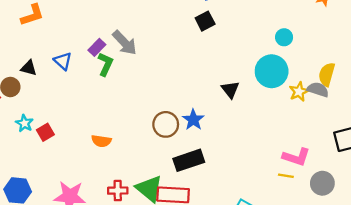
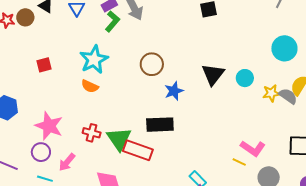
cyan circle: (284, 37) -> (284, 48), moved, size x1.6
cyan circle: (272, 71) -> (245, 78), moved, size x0.6
black triangle: (230, 90) -> (213, 74), size x1.4
cyan star: (24, 123) -> (94, 60), moved, size x1.8
brown circle: (166, 124) -> (152, 64), moved

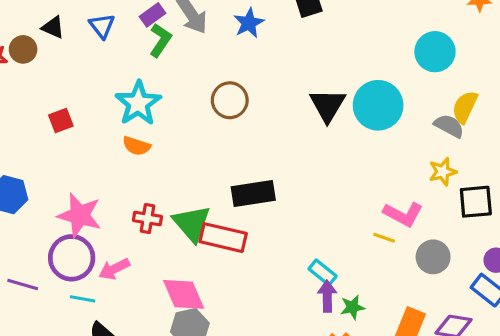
cyan circle: (245, 78) -> (378, 105), size x1.8
blue star: (174, 91) -> (249, 23), moved
yellow star: (271, 93) -> (443, 172), moved
purple circle: (41, 152) -> (72, 258), size x1.5
pink arrow: (67, 162) -> (114, 269), turned 30

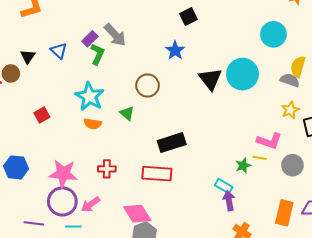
blue star: (249, 23) -> (175, 50), moved
black triangle: (53, 27) -> (28, 56), turned 49
green triangle: (192, 223) -> (127, 113), moved, size x0.6
green star: (352, 307) -> (243, 166), moved

